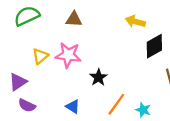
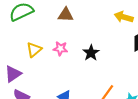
pink star: (68, 55) -> (60, 49), size x0.6
black star: (98, 77) -> (91, 53), moved

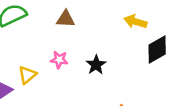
yellow triangle: (34, 50) -> (27, 75), moved

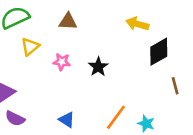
yellow triangle: (27, 75) -> (30, 47), moved

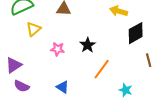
pink star: (62, 62) -> (58, 49), moved
orange line: (116, 117) -> (102, 69), moved

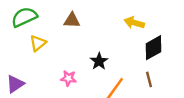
pink star: (58, 49) -> (68, 78), moved
brown line: (149, 60) -> (149, 79), moved

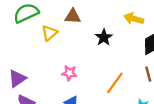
yellow triangle: (38, 43) -> (49, 33), moved
black star: (99, 61) -> (104, 37), moved

